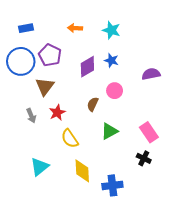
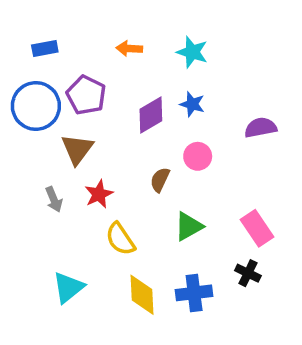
blue cross: (112, 185) -> (194, 293), moved

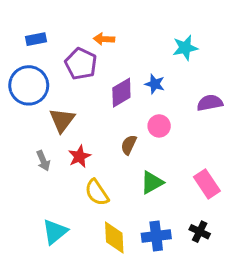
cyan star: (192, 52) -> (185, 48), moved, turned -30
purple pentagon: (86, 95) -> (81, 64), moved
black cross: (248, 273) -> (200, 232), moved

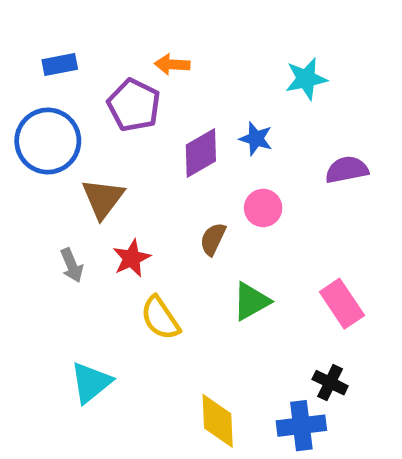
blue cross: (156, 236) -> (301, 426), moved
yellow diamond: (114, 237) -> (218, 421), moved

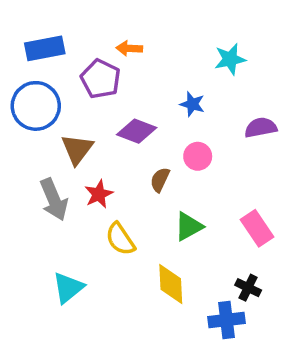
blue rectangle: (60, 64) -> (45, 48), size x1.5
purple diamond: (201, 153) -> (137, 131), moved, turned 51
gray arrow: (72, 265) -> (54, 199), size x1.6
yellow diamond: (218, 421) -> (171, 284), moved

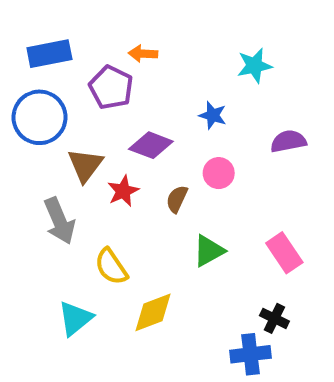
red star: (99, 194) -> (123, 191), moved
yellow semicircle: (120, 239) -> (111, 267), moved
yellow diamond: (171, 284) -> (153, 312), moved, turned 72

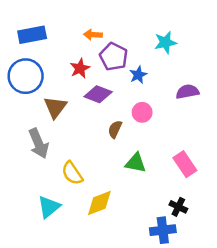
purple pentagon: (111, 87) -> (114, 57), moved
blue star: (213, 115) -> (138, 75), turned 30
red star: (123, 191) -> (80, 68), moved
green triangle: (209, 251) -> (136, 163), turned 40

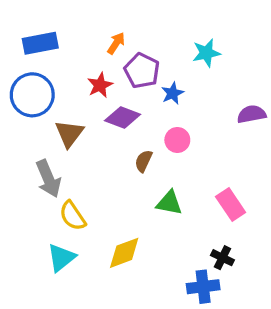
orange arrow: (93, 35) -> (116, 43), turned 120
purple semicircle: (187, 92) -> (251, 114), moved
yellow semicircle: (72, 173) -> (73, 216), moved

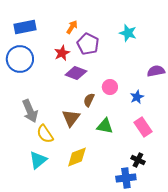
cyan star: (206, 53) -> (128, 33), turned 30
blue star: (172, 93) -> (137, 97), moved
brown triangle: (69, 134) -> (71, 118), moved

